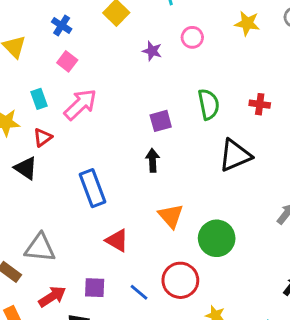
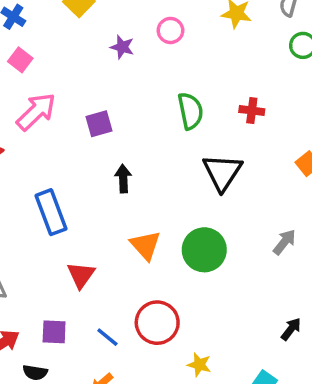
purple square: (161, 121) -> (99, 124), moved
black triangle: (235, 155) -> (222, 172), turned -33
green circle: (217, 238) -> (204, 250), moved
red triangle: (117, 240) -> (81, 275), turned 35

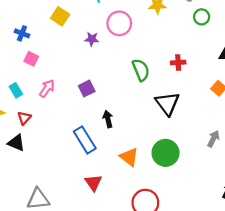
pink circle: (170, 30) -> (119, 23), size x1.5
pink arrow: (36, 112) -> (47, 88), size x0.7
blue rectangle: (51, 212) -> (85, 140), moved

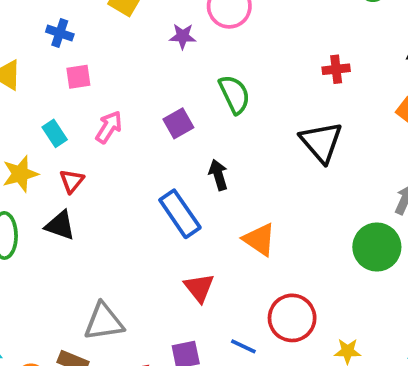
pink square: (31, 59) -> (78, 77), turned -32
green semicircle: (141, 70) -> (234, 94), moved
green circle: (166, 153) -> (377, 247), moved

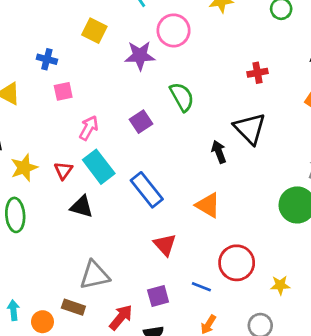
purple star: (183, 36) -> (140, 56), size x1.5
cyan rectangle: (55, 133) -> (99, 167), moved, size x1.6
black arrow: (218, 175) -> (219, 152), moved
black triangle: (60, 225) -> (82, 207), moved

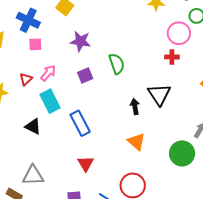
pink circle: (174, 30) -> (179, 33), moved
purple star: (140, 56) -> (80, 41), moved
blue cross: (47, 59) -> (28, 20), size x1.6
red triangle: (63, 170) -> (26, 79), moved
orange triangle: (208, 205) -> (136, 142), moved

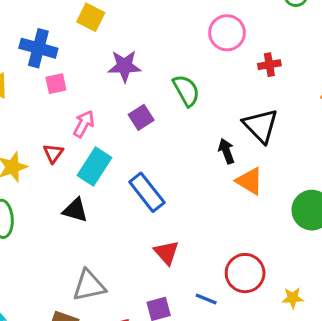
pink circle: (179, 33) -> (227, 33), moved
red triangle: (26, 79) -> (53, 153), moved
cyan rectangle: (50, 101) -> (94, 166), turned 70
orange triangle: (136, 142) -> (249, 181), moved

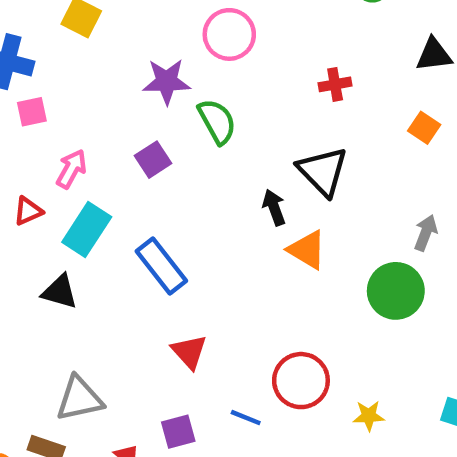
pink circle: (227, 33) -> (229, 34), moved
purple star: (124, 66) -> (167, 81), moved
red triangle: (53, 153) -> (28, 211), turned 30

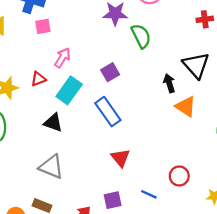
purple square: (153, 160) -> (110, 72), moved
red circle: (301, 381) -> (179, 176), size x0.7
gray triangle: (79, 399) -> (51, 167), moved, turned 32

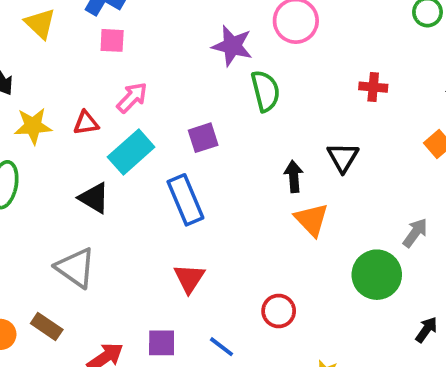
black triangle: (196, 65) -> (343, 157), size x0.7
red circle: (179, 176) -> (279, 311), moved

